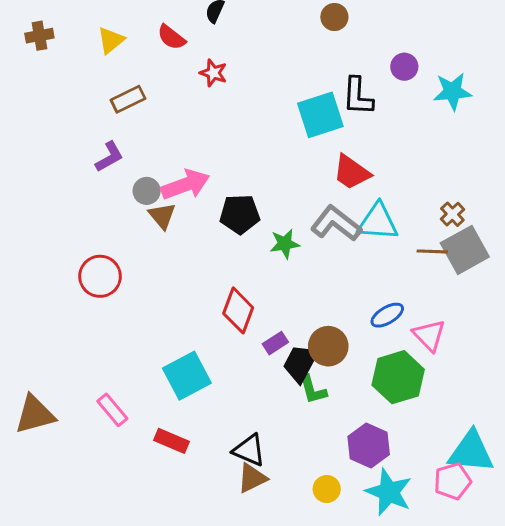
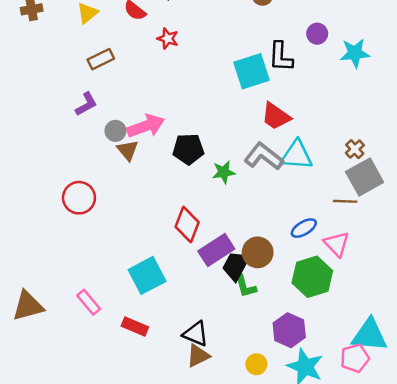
brown line: (432, 251) -> (345, 201), moved
purple rectangle: (275, 343) -> (216, 250), size x1.8

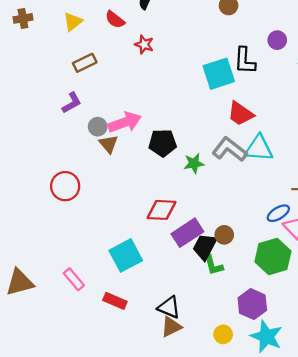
red diamond: (187, 224) -> (161, 210), turned 72
blue ellipse: (304, 228) -> (278, 213), moved
brown circle: (258, 252) -> (224, 235), size x0.7

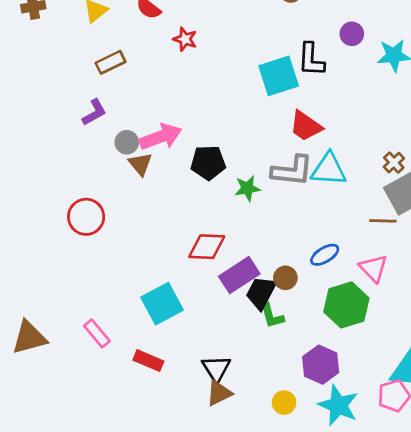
gray L-shape: (230, 149) -> (292, 171), turned 148
blue ellipse: (278, 213) -> (325, 255), moved
black triangle: (169, 307) -> (216, 369), turned 35

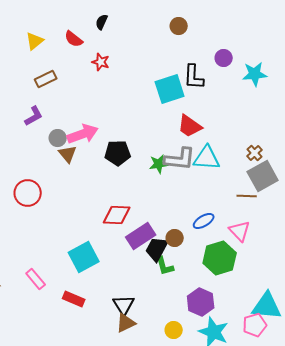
green star: (247, 188) -> (159, 164), moved

